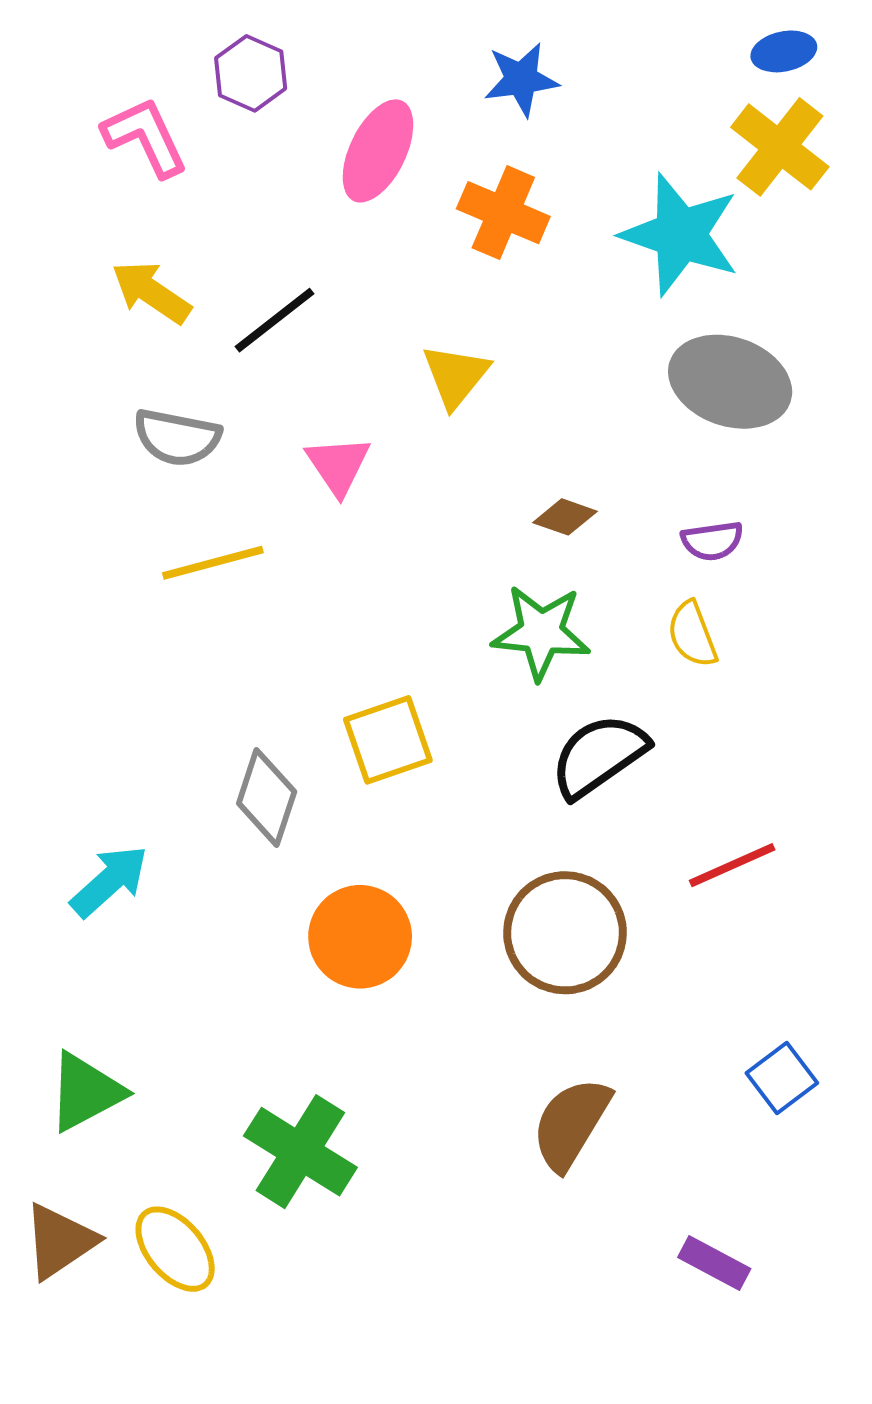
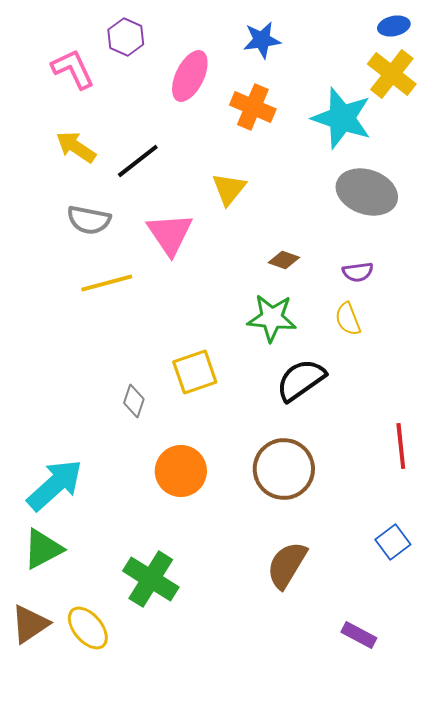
pink triangle: (338, 465) -> (170, 234), size x1.4
gray diamond: (267, 797) -> (134, 401), size x0.7
red line: (732, 865) -> (401, 446), moved, turned -72
cyan arrow: (109, 881) -> (55, 485), moved, size x1.4

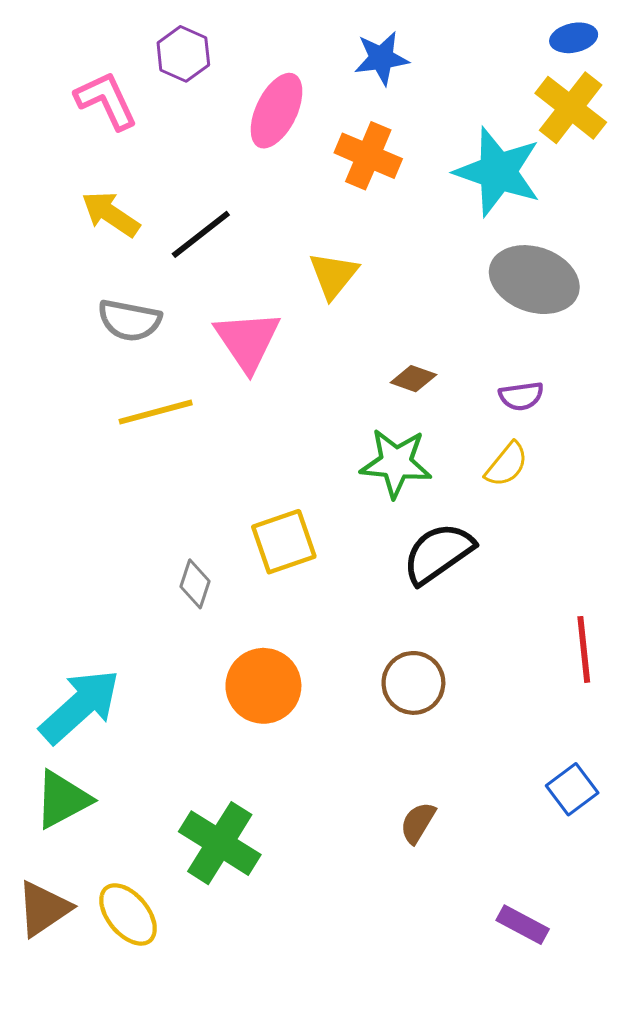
yellow semicircle: (348, 319) -> (507, 464), turned -120
brown circle: (284, 469) -> (413, 683), size x0.7
brown semicircle: (287, 565) -> (418, 823), size x0.6

